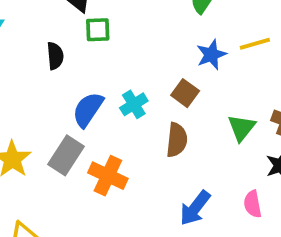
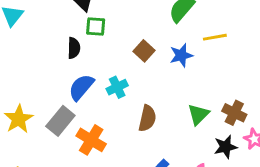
yellow line: (255, 44) -> (215, 37), moved
black semicircle: (55, 56) -> (74, 48), moved
brown square: (185, 93) -> (144, 51), moved

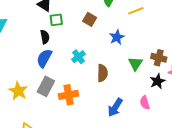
brown square: (144, 51) -> (90, 19), moved
blue star: (181, 55) -> (117, 37), moved
blue semicircle: (81, 87) -> (44, 58), moved
orange cross: (91, 140) -> (69, 95), turned -30

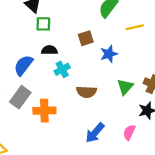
brown square: (90, 19) -> (86, 38), moved, turned 32
black semicircle: (45, 37) -> (49, 50), moved, turned -88
brown semicircle: (102, 73) -> (86, 92), turned 84
pink semicircle: (145, 103) -> (129, 132), turned 32

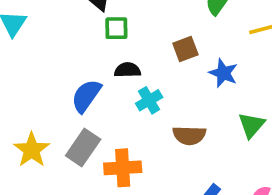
blue star: (109, 54) -> (223, 73), turned -30

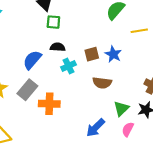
brown square: (185, 49) -> (92, 54), moved
green triangle: (251, 125) -> (121, 108), moved
brown semicircle: (189, 135) -> (102, 83), moved

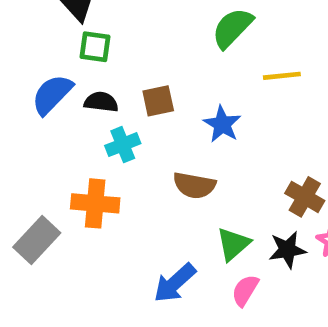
brown square: (92, 54) -> (158, 101), moved
blue semicircle: (32, 60) -> (52, 94), moved
gray rectangle: (27, 90) -> (37, 240), moved
orange cross: (49, 104) -> (95, 203), moved

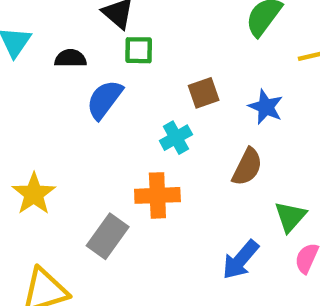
black semicircle: (101, 102) -> (70, 58), moved
brown semicircle: (194, 185) -> (247, 167), turned -66

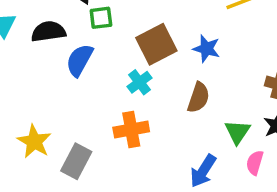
black semicircle: (70, 58) -> (48, 32), size x1.4
brown square: (204, 93) -> (156, 44), size x1.6
gray rectangle: (108, 236) -> (76, 161), moved

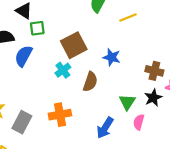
blue star: (206, 49) -> (112, 57), moved
brown semicircle: (198, 98) -> (90, 82), moved
orange cross: (131, 130) -> (60, 115), moved

